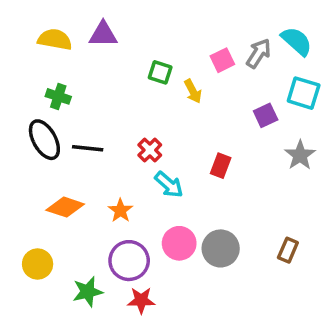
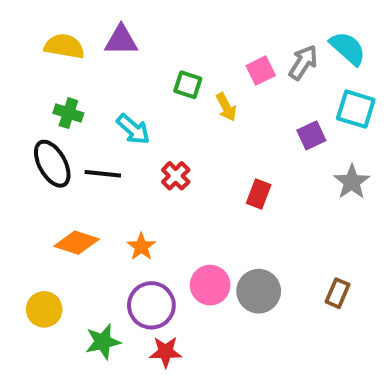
cyan arrow: (169, 185) -> (133, 129), moved

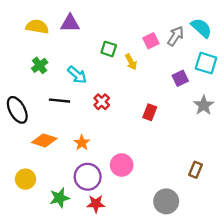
green cross: (68, 113) -> (40, 65), turned 35
black ellipse: (52, 164) -> (17, 110), moved
gray circle: (259, 291) -> (166, 201), moved

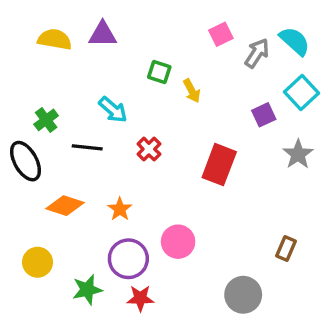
pink square: (151, 41) -> (221, 34), moved
cyan square: (206, 63) -> (301, 93), turned 30
green cross: (40, 65) -> (46, 120), moved
red rectangle: (150, 112) -> (219, 165), size x1.6

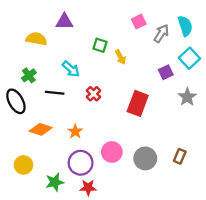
yellow semicircle: (55, 39) -> (36, 39), moved
cyan semicircle: (295, 41) -> (185, 26), turned 30
gray circle: (243, 295) -> (145, 158), moved

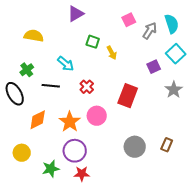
purple triangle: (64, 22) -> (76, 14), moved, turned -30
orange diamond: (41, 129) -> (38, 120), turned -45
orange star: (75, 131) -> (70, 122), size x1.5
pink circle: (112, 152) -> (97, 116), moved

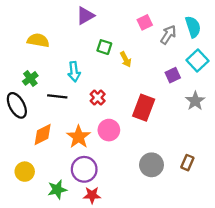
cyan arrow: (66, 64) -> (74, 72), turned 42

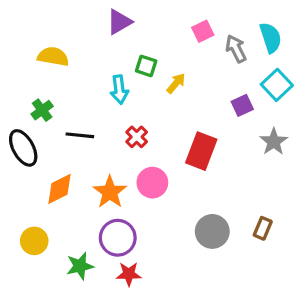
gray arrow: (168, 35) -> (236, 49), turned -60
yellow arrow: (126, 59) -> (176, 83), turned -112
cyan arrow: (74, 72) -> (119, 90), moved

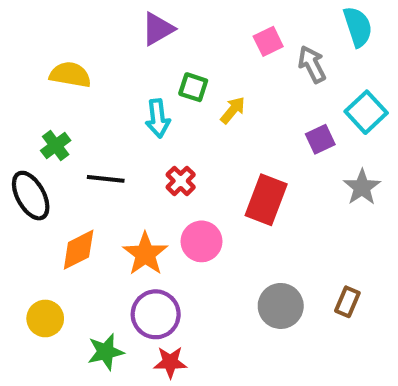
cyan semicircle: (271, 38) -> (358, 27), moved

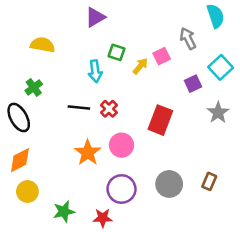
pink square: (268, 41) -> (162, 56), moved
black line: (106, 179) -> (79, 107), moved
orange diamond: (79, 250) -> (20, 160), moved
purple circle: (156, 314) -> (122, 189), moved

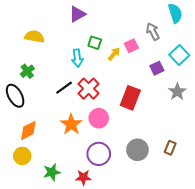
black line: (79, 107) -> (64, 88), turned -42
red cross: (109, 109) -> (89, 89), size x1.5
orange diamond: (20, 160) -> (28, 130), moved

